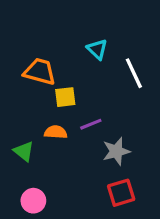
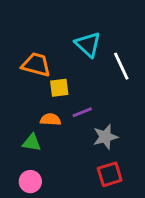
cyan triangle: (97, 49) -> (88, 44), size x1.4
green triangle: (24, 151) -> (32, 143), moved, turned -30

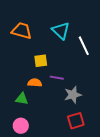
orange trapezoid: (36, 65) -> (22, 31), moved
purple line: (82, 112) -> (57, 78), turned 32

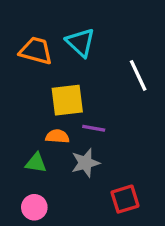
cyan triangle: (61, 31) -> (80, 42), moved
yellow square: (41, 61) -> (67, 100), size x1.5
gray star: (73, 95) -> (85, 163), moved

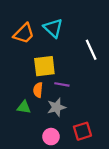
orange trapezoid: (36, 51) -> (24, 33), turned 120
orange semicircle: (57, 136) -> (38, 90), turned -88
pink circle: (34, 207) -> (51, 137), moved

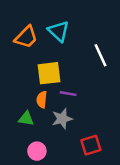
pink circle: (51, 137) -> (37, 151), moved

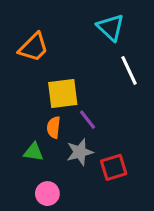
cyan triangle: (59, 31) -> (111, 27), moved
purple line: (68, 94) -> (87, 120), turned 42
red square: (91, 145) -> (114, 167), moved

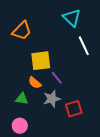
orange semicircle: (54, 127) -> (35, 83), turned -56
pink circle: (47, 194) -> (20, 126), moved

